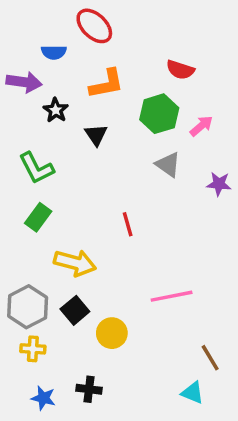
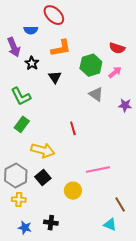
red semicircle: (180, 70) -> (117, 48), moved
purple arrow: (24, 82) -> (14, 47), turned 60
yellow circle: (112, 333) -> (73, 191), moved

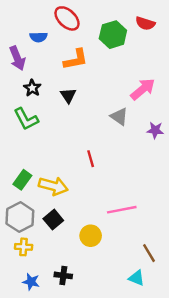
red semicircle: (117, 48) -> (145, 23), moved
black star: (32, 63) -> (32, 88), moved
green hexagon: (91, 65) -> (113, 35), moved
pink arrow: (115, 72) -> (143, 89), size x1.5
green rectangle: (22, 124) -> (22, 180), moved

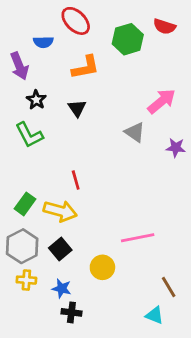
red line: (91, 159) -> (76, 180), moved
blue star: (31, 282) -> (62, 288), moved

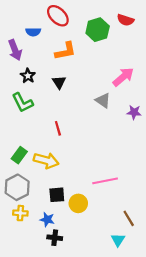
red line: (76, 180) -> (58, 128), moved
black square: (60, 249) -> (57, 195), moved, turned 35
cyan triangle: (155, 315) -> (118, 240), turned 40

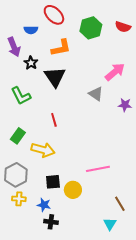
red semicircle: (125, 20) -> (123, 27), moved
black star: (28, 76) -> (31, 63), moved
black triangle: (59, 82) -> (55, 77), size x1.6
green rectangle: (19, 155) -> (18, 136), moved

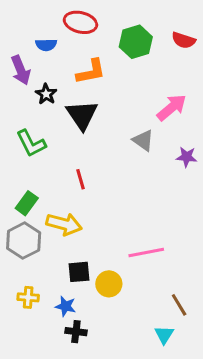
red ellipse: (54, 15) -> (80, 22), turned -30
gray hexagon: (16, 175) -> (24, 241), moved

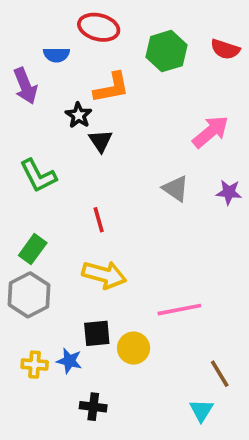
black star: (46, 94) -> (79, 115), moved
black triangle: (82, 115) -> (101, 141), size x0.6
gray triangle: (143, 140) -> (176, 189), moved
yellow arrow: (64, 224) -> (104, 275), moved
blue star: (66, 306) -> (69, 361), moved

